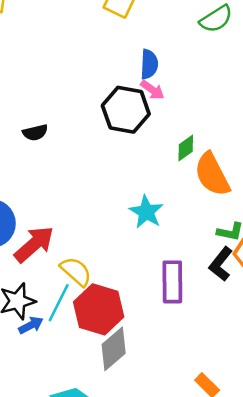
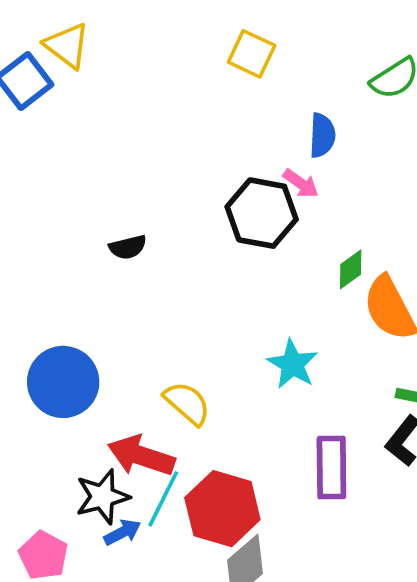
blue semicircle: (149, 64) -> (322, 135), moved
red arrow: (34, 244) -> (141, 456), moved, turned -120
yellow semicircle: (76, 271) -> (187, 403), moved

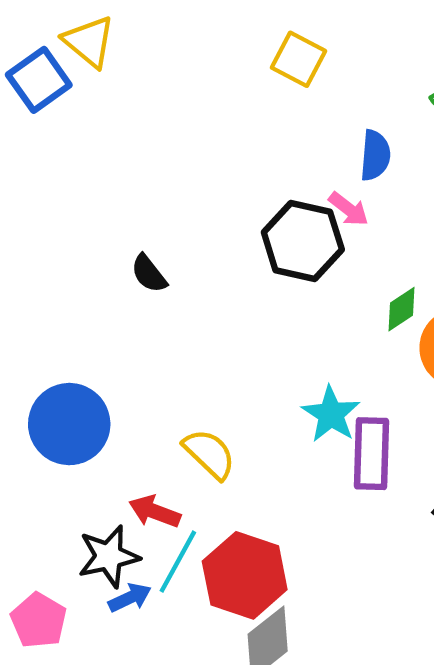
black semicircle: (128, 247) -> (149, 274), turned 63
red arrow: (141, 456) -> (155, 512), size x0.7
purple rectangle: (331, 468) -> (372, 454), moved

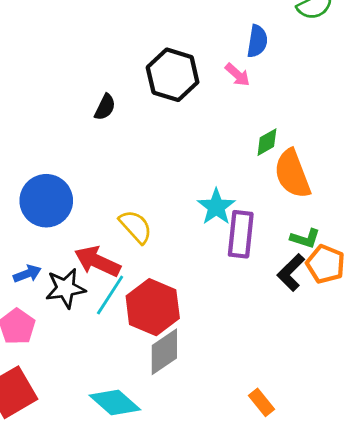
black hexagon: (303, 241) -> (173, 75), moved
black semicircle: (149, 274) -> (105, 107), turned -120
red arrow: (155, 512) -> (97, 261), size x1.4
blue arrow: (130, 598) -> (27, 274), moved

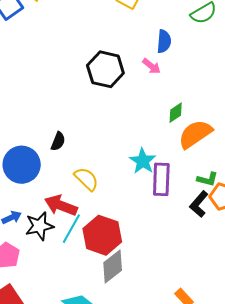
black semicircle: (105, 107) -> (58, 141), moved
orange semicircle: (292, 174) -> (195, 134), turned 81

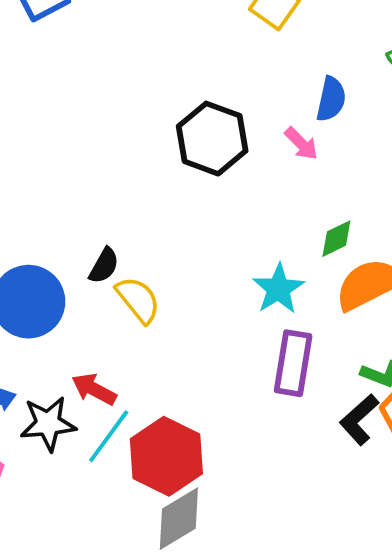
cyan star: (143, 161) -> (278, 289), moved
yellow semicircle: (86, 179) -> (138, 300), moved
red arrow: (61, 205) -> (94, 389), size x0.7

